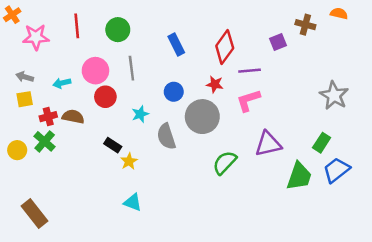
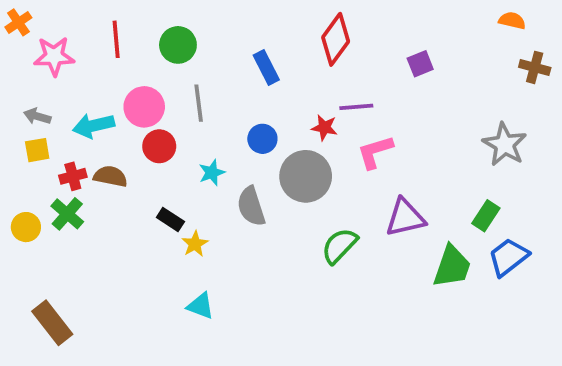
brown cross: (305, 25) -> (535, 67), moved
red diamond: (225, 47) -> (336, 39), moved
purple line: (250, 71) -> (356, 107), moved
cyan arrow: (62, 83) -> (94, 126), size x1.5

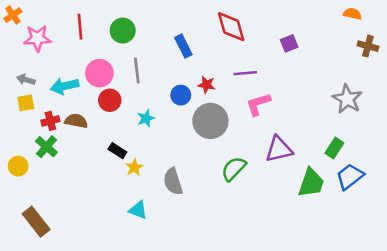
red diamond: (336, 39) -> (231, 27), turned -52
red star: (324, 128) -> (207, 85), moved
gray semicircle: (251, 206) -> (173, 182), moved
yellow circle: (26, 227) -> (18, 166), moved

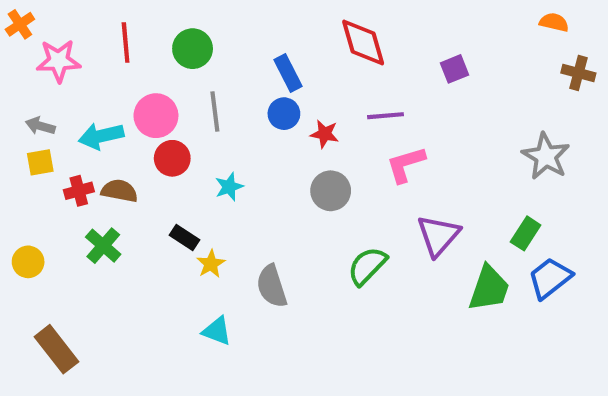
blue circle: (181, 95) -> (284, 114), moved
gray circle: (210, 121) -> (331, 191), size x0.7
green cross: (46, 147) -> (103, 246), moved
purple triangle: (279, 149) -> (438, 235), turned -36

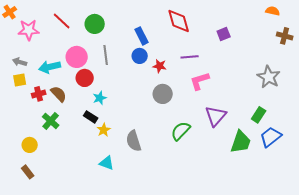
red line: (126, 43) -> (62, 21), turned -42
cyan star: (229, 187) -> (100, 98), moved
brown semicircle: (119, 191) -> (59, 94), turned 36
yellow circle: (28, 262) -> (30, 145), moved
brown rectangle: (56, 349) -> (28, 172), size x0.6

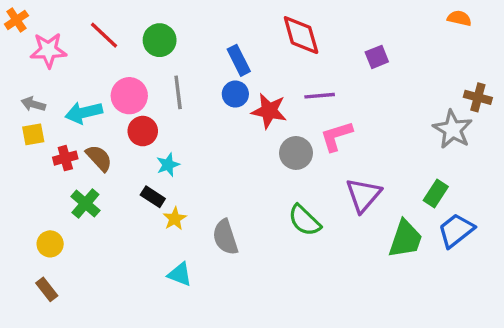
brown cross: (285, 36) -> (478, 97), moved
red star: (160, 66) -> (269, 111), size x1.5
gray circle: (163, 94) -> (296, 153), moved
green semicircle: (181, 131) -> (304, 220), turned -90

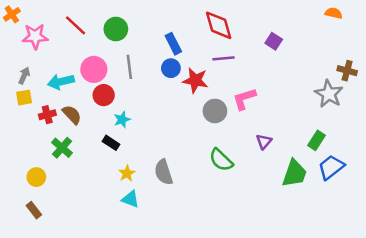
purple square: (377, 57) -> (274, 41), turned -35
purple line: (320, 96) -> (224, 58), moved
gray arrow: (33, 104) -> (24, 76), turned 98
purple triangle: (363, 195) -> (264, 142), size x0.6
yellow star: (175, 219) -> (127, 173), moved

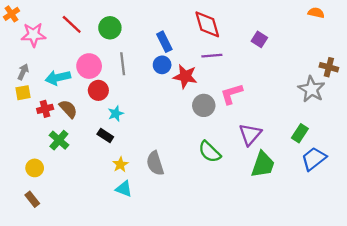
purple triangle: (264, 142) -> (250, 134), size x1.5
green trapezoid: (294, 173) -> (263, 164), moved

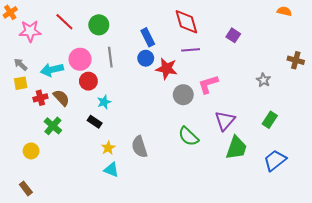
gray arrow: (23, 72) -> (21, 64), turned -72
gray star: (311, 89) -> (263, 80), moved, size x0.6
blue trapezoid: (314, 159) -> (275, 160), moved
brown rectangle: (32, 199) -> (26, 188), moved

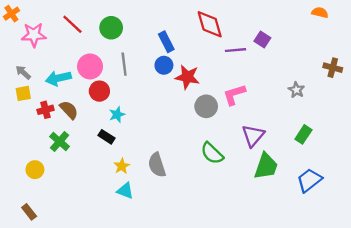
purple line: (191, 50) -> (235, 50), moved

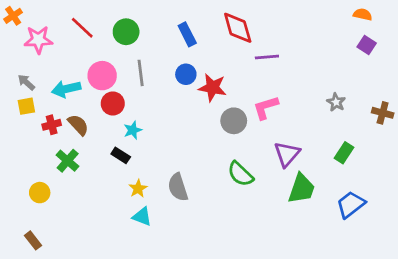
purple square: (262, 39) -> (367, 45), moved
blue rectangle: (166, 42) -> (187, 34), moved
brown cross: (333, 68) -> (383, 113), moved

